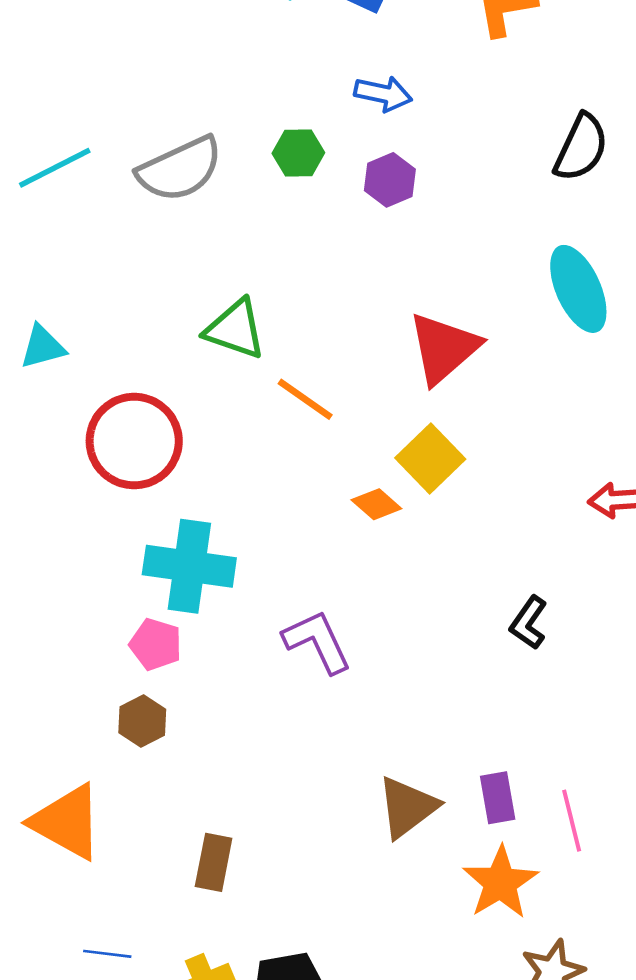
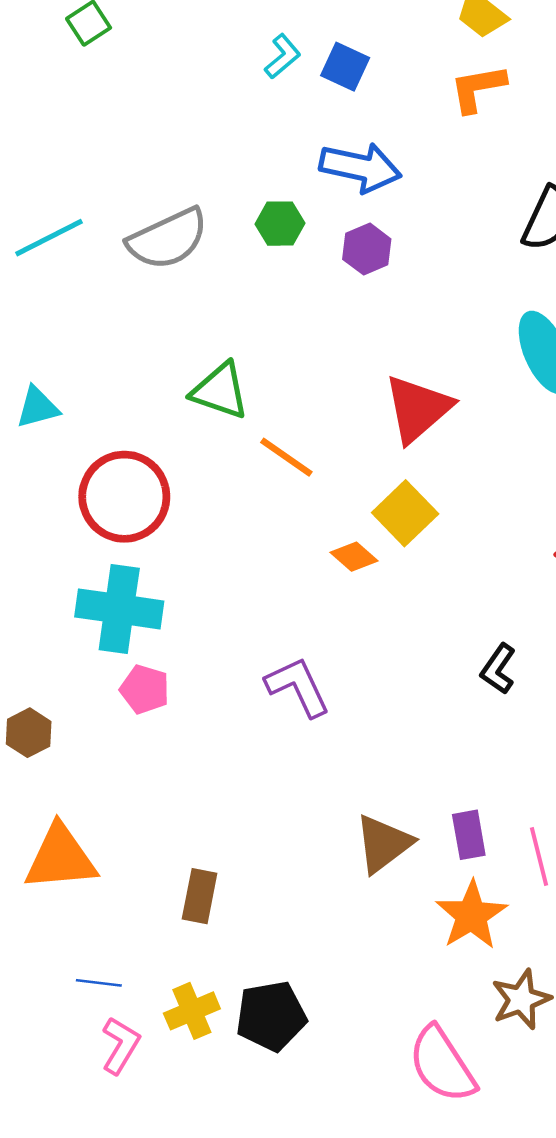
blue arrow: (383, 94) -> (360, 167), size x1.5
cyan cross: (189, 566) -> (119, 609), moved
brown hexagon: (142, 721) -> (29, 733), moved
orange triangle: (67, 822) -> (61, 858), turned -34

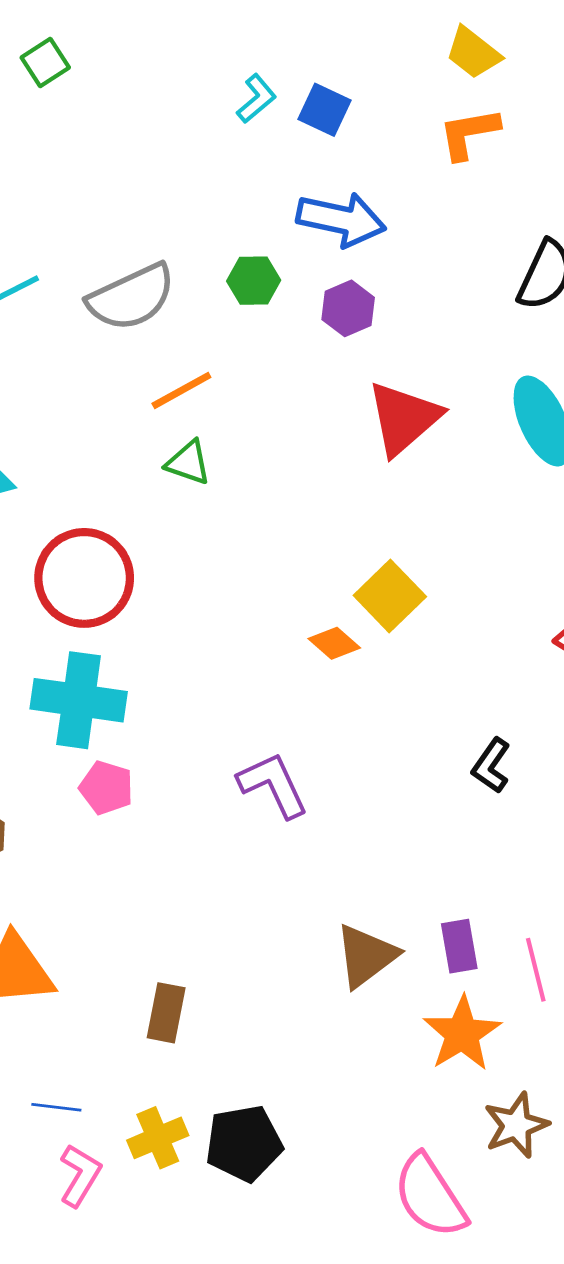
green triangle: (220, 391) -> (188, 463), size x0.7
red triangle: (418, 409) -> (404, 418), moved
orange line: (286, 457) -> (181, 390), moved, turned -64

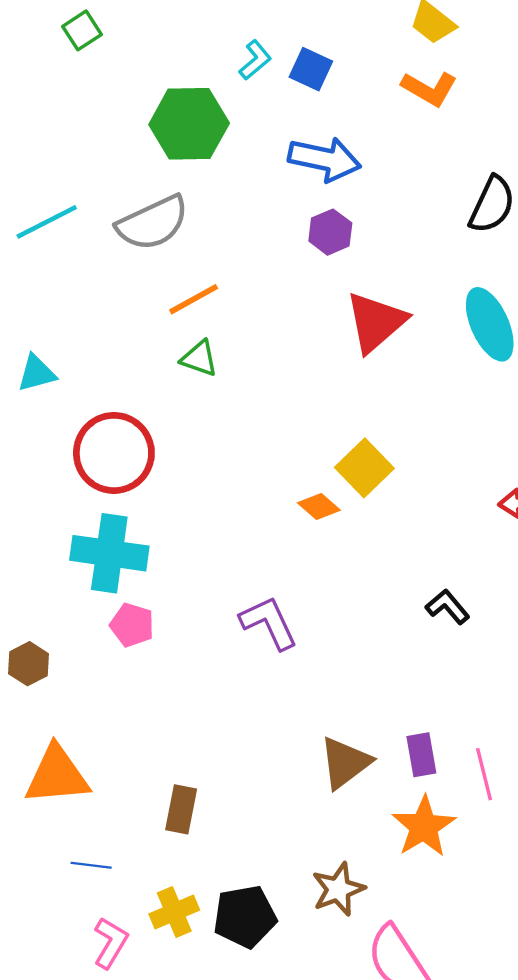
orange L-shape: (469, 133) -> (429, 89), turned -140
green hexagon: (254, 281) -> (189, 124), moved, size x1.8
black L-shape: (491, 765) -> (448, 607), turned 105
blue line: (56, 1107) -> (91, 865), moved
brown star: (516, 1125) -> (338, 889), moved

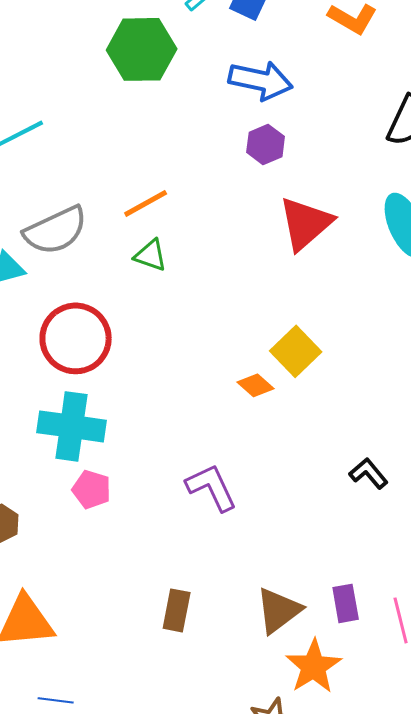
gray semicircle: (153, 223) -> (56, 230), moved
brown rectangle: (181, 809) -> (177, 610), moved
orange star: (424, 827) -> (314, 666), moved

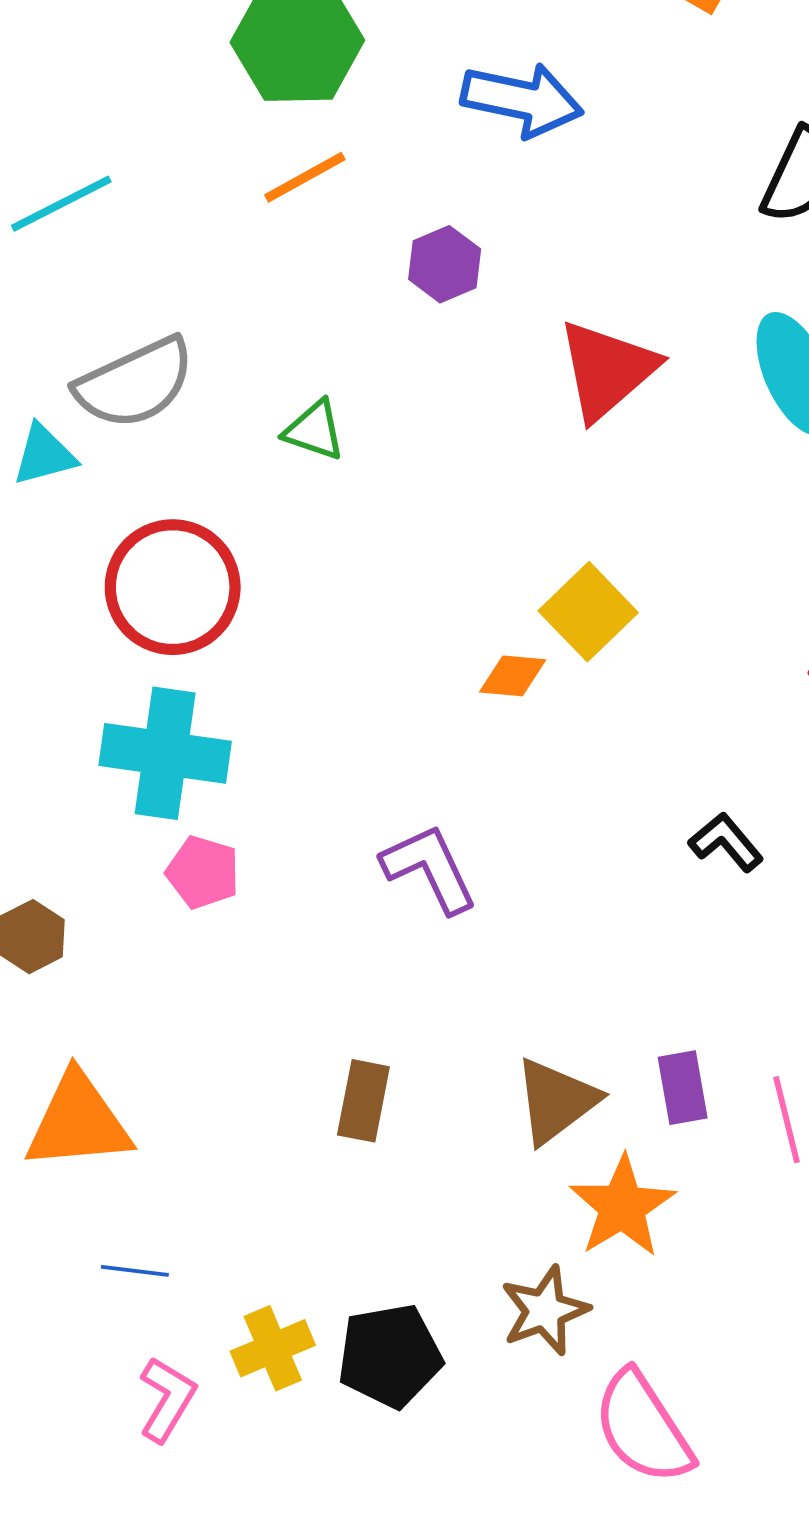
purple hexagon: (266, 144) -> (445, 264), moved
orange line: (146, 203) -> (305, 177), moved
orange diamond: (256, 385) -> (513, 676), turned -36

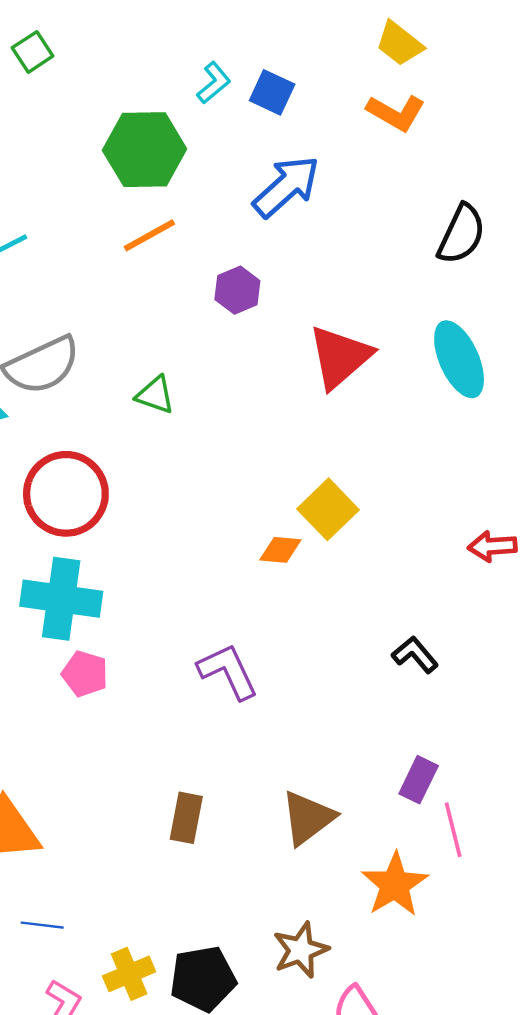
blue arrow: (522, 100) -> (286, 187), turned -54
purple rectangle: (683, 1088) -> (419, 780), moved, turned 36
orange star: (622, 1207) -> (395, 885), moved

